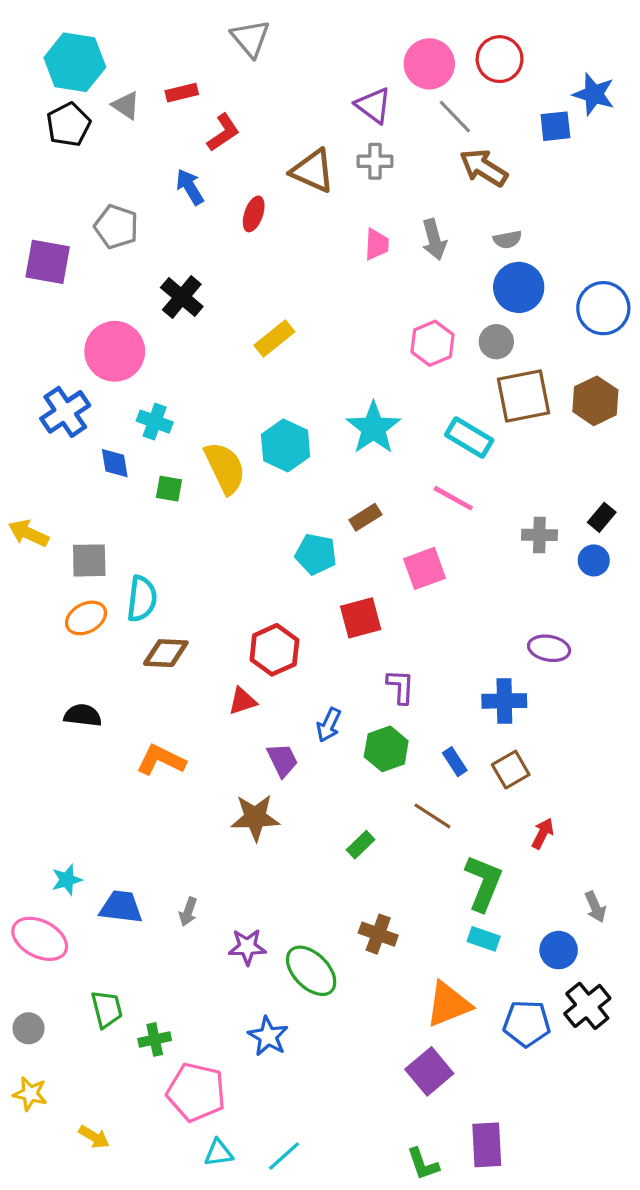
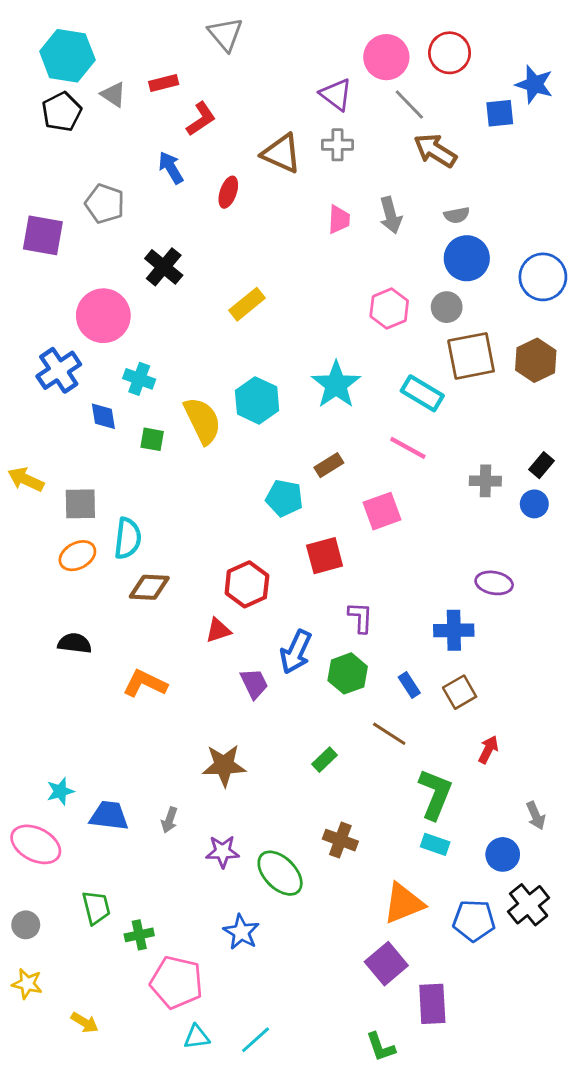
blue arrow: (329, 725) -> (296, 652), size x1.4
brown star: (255, 818) -> (224, 765), moved
purple rectangle: (487, 1145) -> (432, 1004), moved

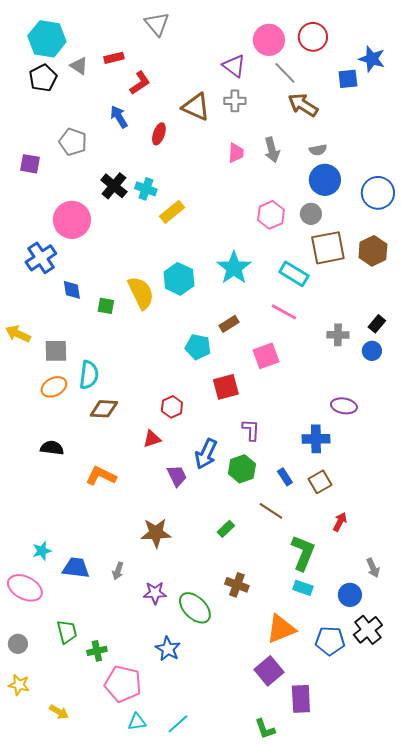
purple square: (43, 235) -> (30, 164), size x0.7
cyan cross: (139, 379) -> (146, 189), moved
red hexagon: (247, 584) -> (172, 407), size x0.7

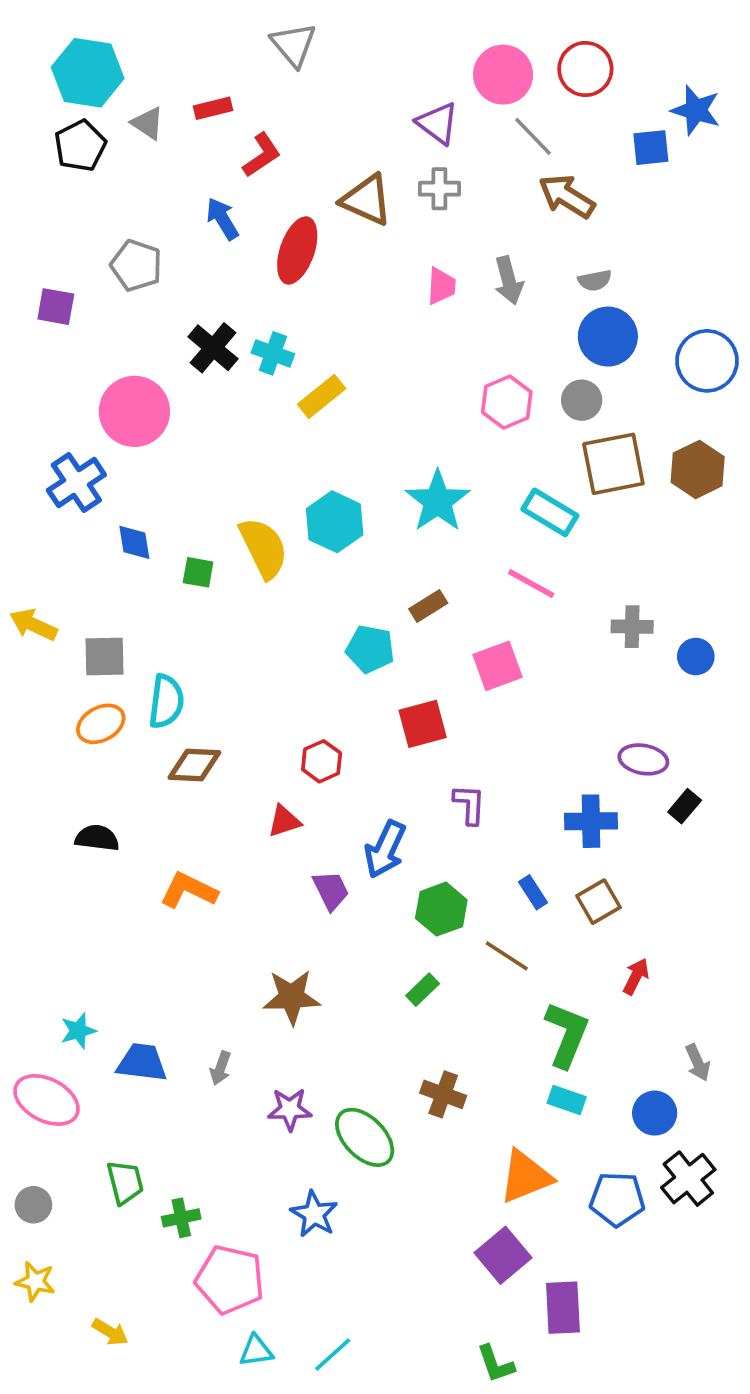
red ellipse: (159, 134) -> (297, 250), size x1.6
black rectangle: (377, 324) -> (685, 806), moved
green hexagon: (242, 469) -> (441, 909), moved

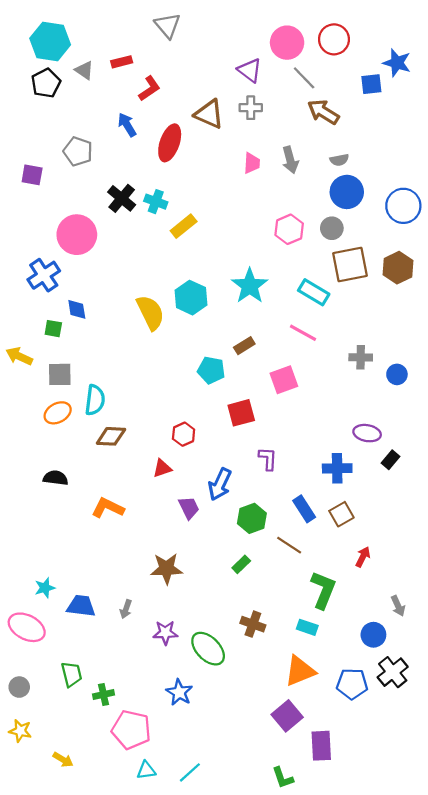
green square: (198, 572) -> (53, 329), moved
blue rectangle: (533, 892) -> (304, 509), size x1.4
cyan rectangle: (567, 1100) -> (307, 627), moved

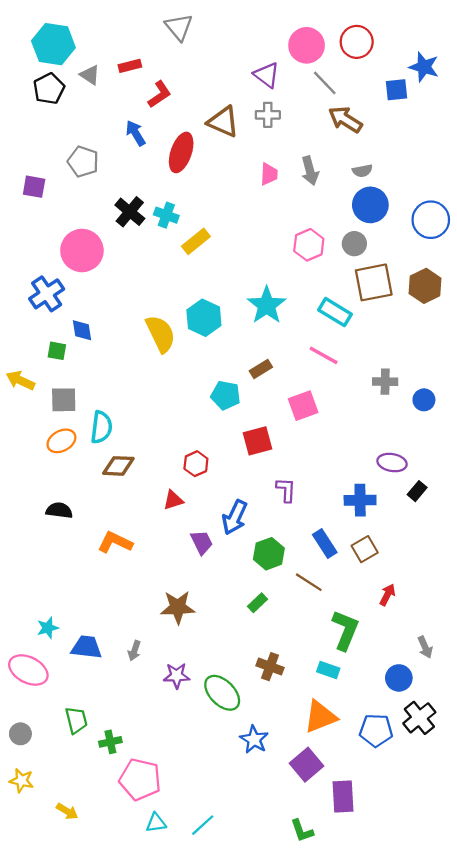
blue star: (179, 692) -> (254, 740), moved

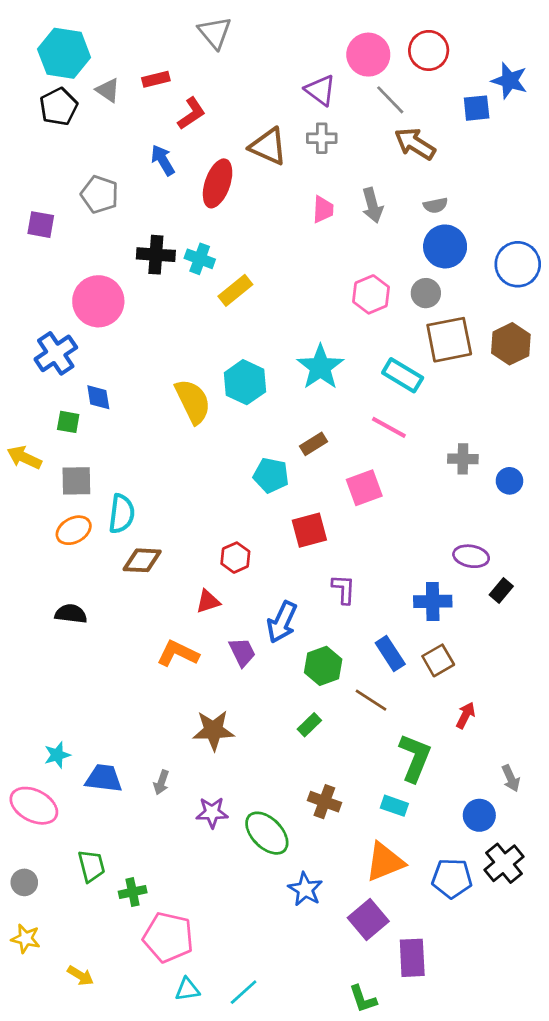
black cross: (130, 212) -> (156, 255), turned -36
orange L-shape: (115, 542) -> (178, 654), moved

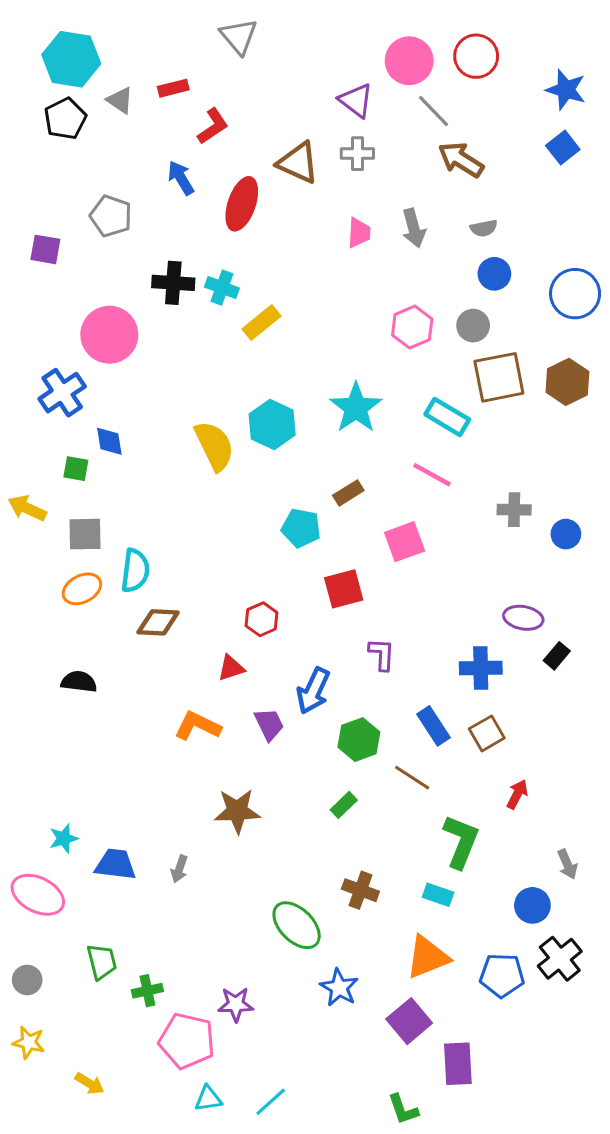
blue square: (477, 108) -> (563, 148), moved, turned -32
blue circle: (445, 246) -> (494, 274), size x0.7
purple star: (212, 813) -> (236, 1004), moved

